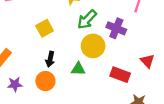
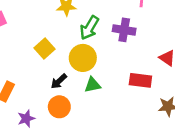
yellow circle: (93, 46) -> (83, 58), moved
black arrow: (50, 59) -> (59, 81), turned 48

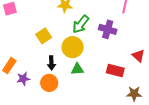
black arrow: (59, 81) -> (51, 63), turned -56
purple star: (26, 118) -> (23, 79), moved

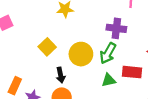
green arrow: (81, 24) -> (108, 53), moved
green triangle: (77, 69) -> (109, 80), moved

